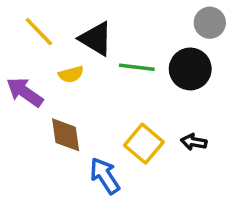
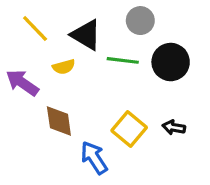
gray circle: (210, 23) -> (140, 21), moved

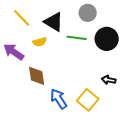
yellow square: (129, 129) -> (88, 100), moved

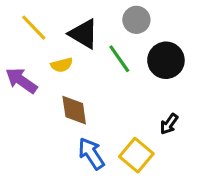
green line: (77, 38) -> (119, 59), turned 48
brown diamond: (37, 76) -> (74, 110), moved
black arrow: (109, 80) -> (169, 124), turned -64

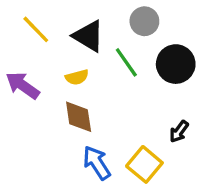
yellow semicircle: (62, 65) -> (77, 77), moved

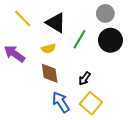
gray circle: (144, 21) -> (105, 13), moved
green line: (126, 62) -> (79, 39), turned 66
black arrow: (179, 132) -> (85, 78), moved

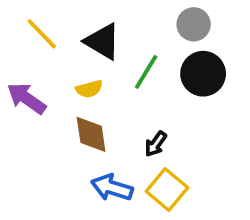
blue arrow: (61, 102) -> (112, 188), turned -40

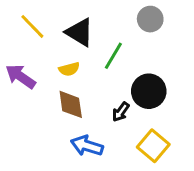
black circle: (203, 74) -> (149, 91), moved
yellow square: (167, 190) -> (153, 146), moved

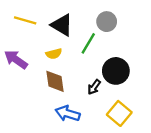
gray circle: (150, 19) -> (107, 22), moved
yellow line: (32, 26) -> (25, 20), turned -30

